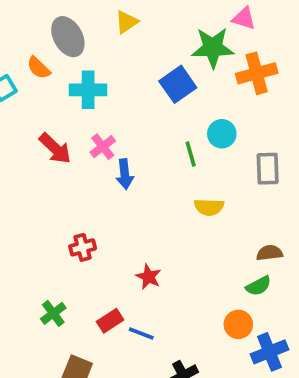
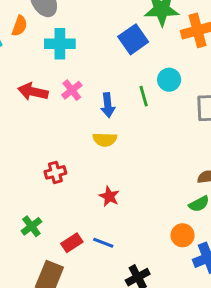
orange semicircle: (39, 68) -> (19, 26), turned -114
red arrow: (55, 148) -> (33, 92), turned 148
blue arrow: (125, 174) -> (108, 105), moved
yellow semicircle: (209, 207) -> (105, 140), moved
red rectangle: (110, 321) -> (72, 243), moved

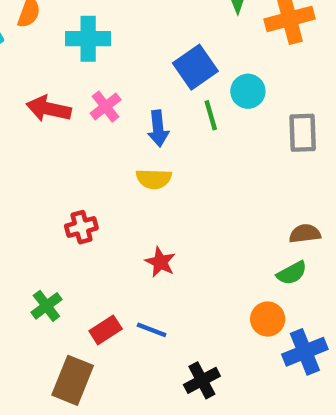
blue square: (133, 39) -> (195, 67), moved

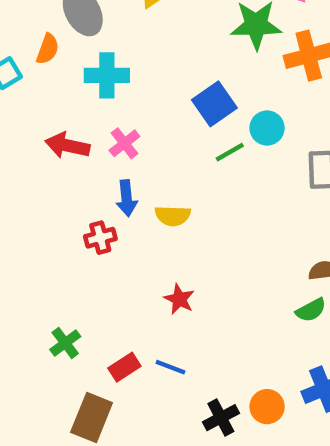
green line: (211, 115) -> (230, 152), turned 76
blue arrow: (158, 128) -> (127, 198), moved
red cross: (81, 227) -> (100, 238), moved
orange circle: (268, 319) -> (267, 407), moved

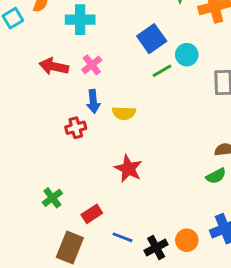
red star: (179, 299) -> (128, 169), size x1.4
blue line: (171, 367) -> (122, 237), moved

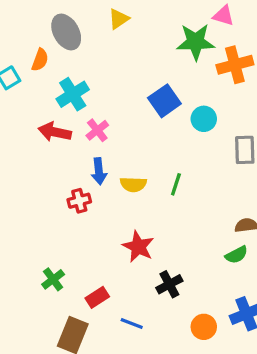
cyan cross: (80, 20) -> (73, 94), moved, turned -32
green line: (162, 71) -> (176, 184), moved, turned -42
black cross: (156, 248) -> (169, 284), moved

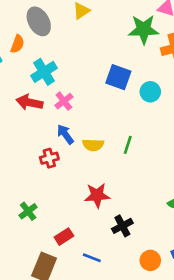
blue square: (164, 101) -> (118, 77), turned -35
blue arrow: (99, 171) -> (65, 134), turned 150
red star: (138, 247) -> (97, 195), turned -30
green cross: (53, 279) -> (28, 211), moved

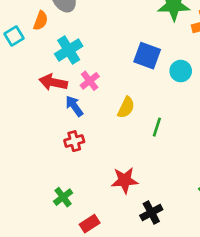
blue arrow: (65, 134) -> (74, 106), moved
yellow semicircle: (93, 145) -> (126, 107), moved, turned -66
green cross: (28, 211) -> (63, 197), moved

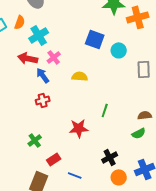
orange semicircle: (41, 21) -> (20, 22), moved
yellow semicircle: (126, 107) -> (80, 76), turned -112
green line: (157, 127) -> (105, 110), moved
black cross: (151, 213) -> (110, 157), moved

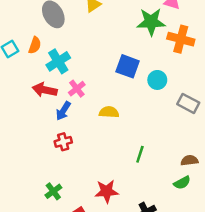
orange cross: (138, 17) -> (181, 39), turned 30
gray rectangle: (144, 69) -> (188, 103), turned -60
blue arrow: (43, 75) -> (63, 111), turned -112
red star: (79, 128) -> (107, 191), moved

